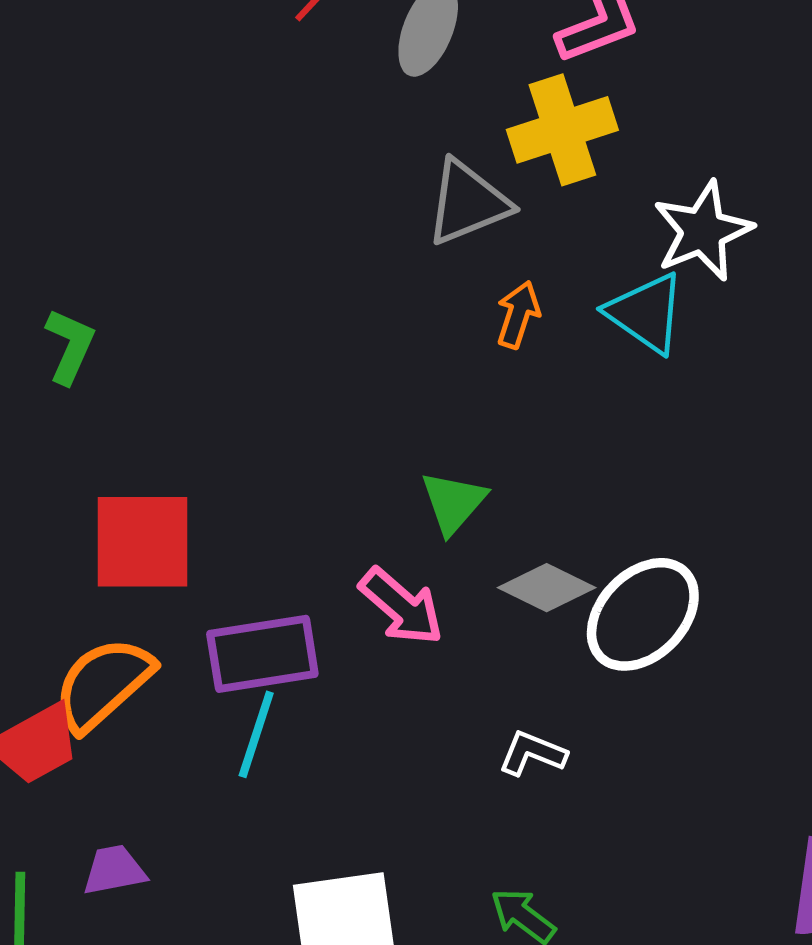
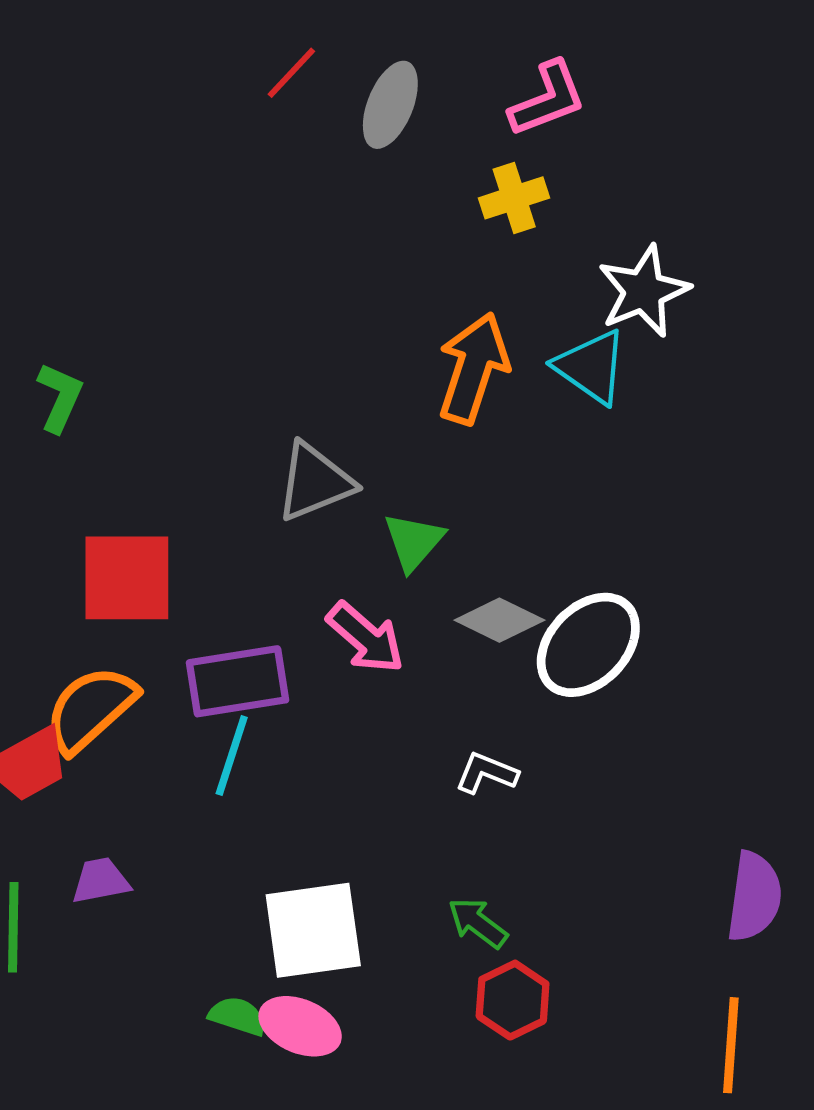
yellow cross: (562, 130) -> (514, 198), size x0.7
gray triangle: (468, 203) -> (315, 482), moved
orange arrow: (518, 315) -> (473, 368), size x1.8

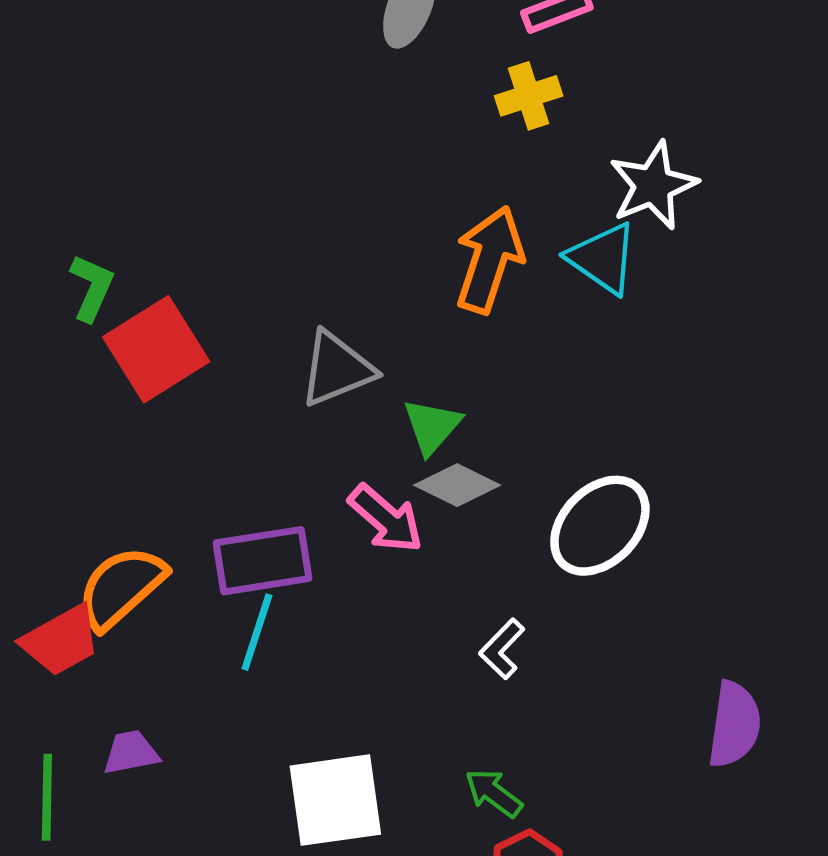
red square: (127, 578) -> (156, 349), moved, turned -32
gray diamond: (499, 620) -> (457, 485), moved
white L-shape: (486, 773) -> (502, 649), turned -68
purple semicircle: (754, 897) -> (734, 724), moved

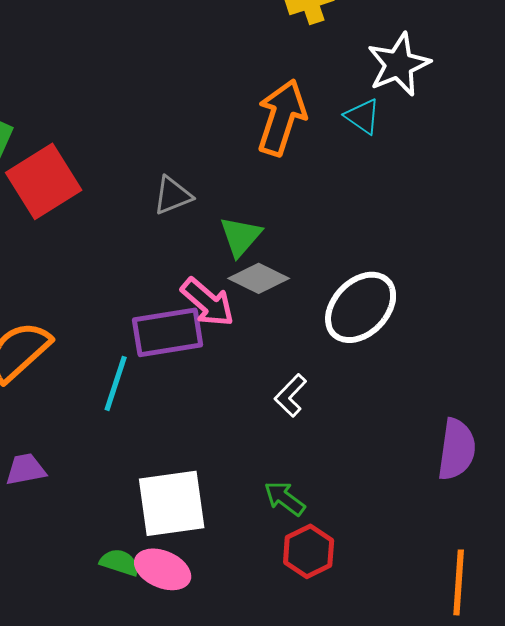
cyan triangle: (603, 258) -> (363, 116), size x0.7
gray triangle: (337, 369) -> (173, 195), size x0.7
purple rectangle: (263, 561) -> (168, 332), moved

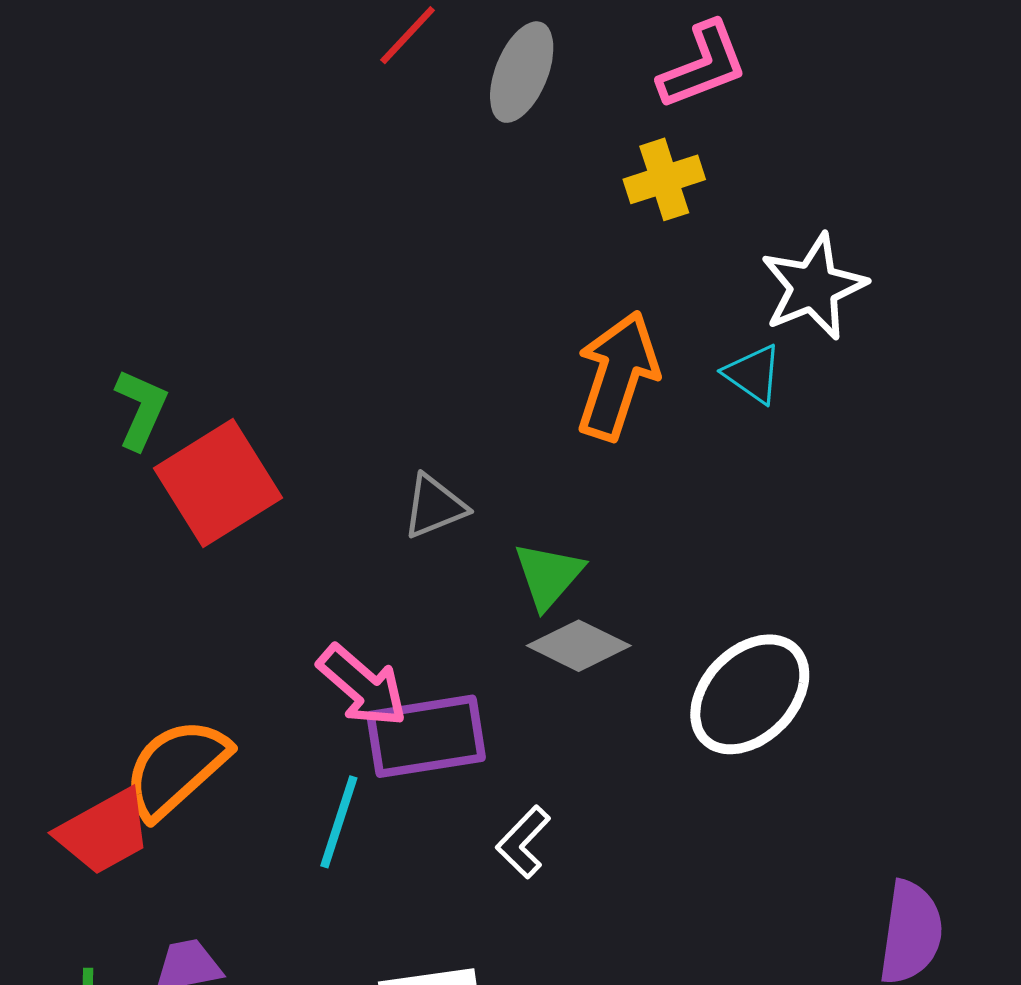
pink arrow: (208, 302) -> (362, 686), moved
white L-shape: (291, 395) -> (523, 842), moved

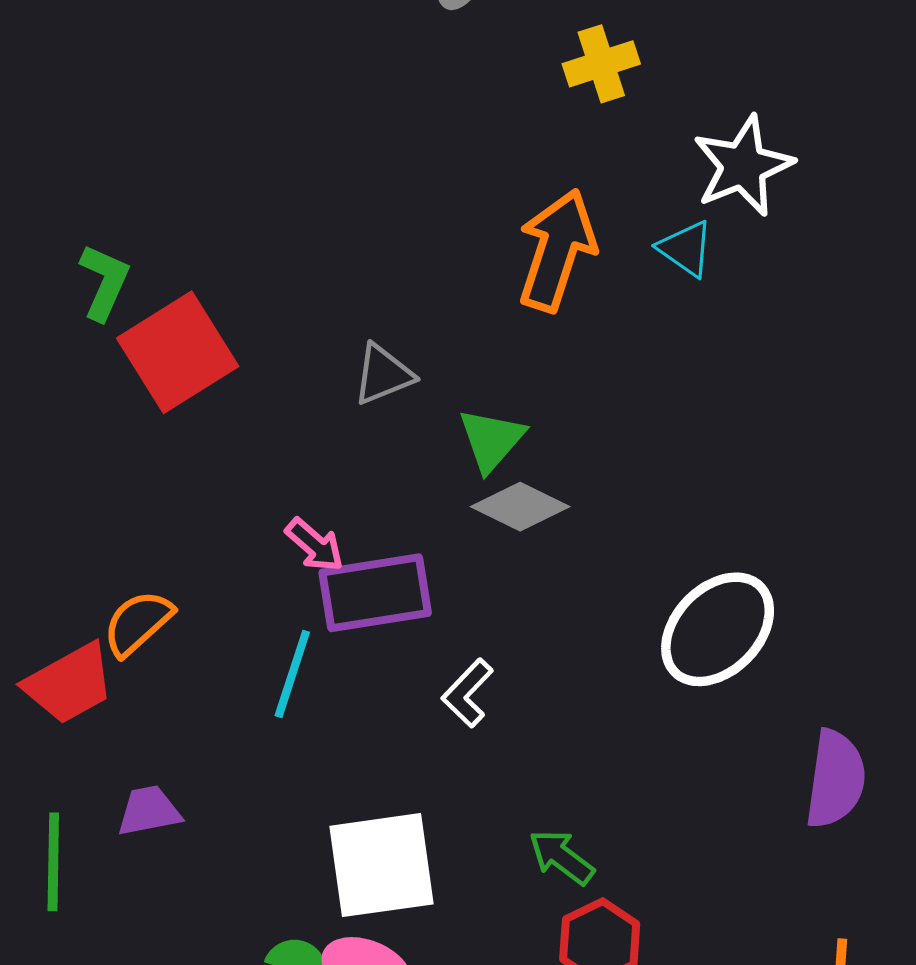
pink arrow: (362, 686) -> (315, 545), size x0.7
white ellipse: (750, 694) -> (718, 629), moved
orange semicircle: (176, 768) -> (138, 623), size x0.7

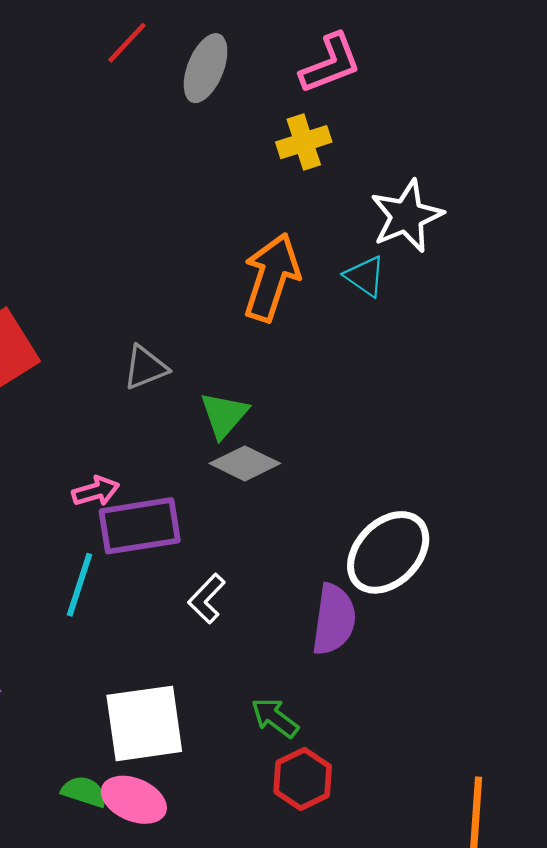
pink arrow: (315, 545) -> (96, 491), turned -57
purple semicircle: (835, 779) -> (334, 619), moved

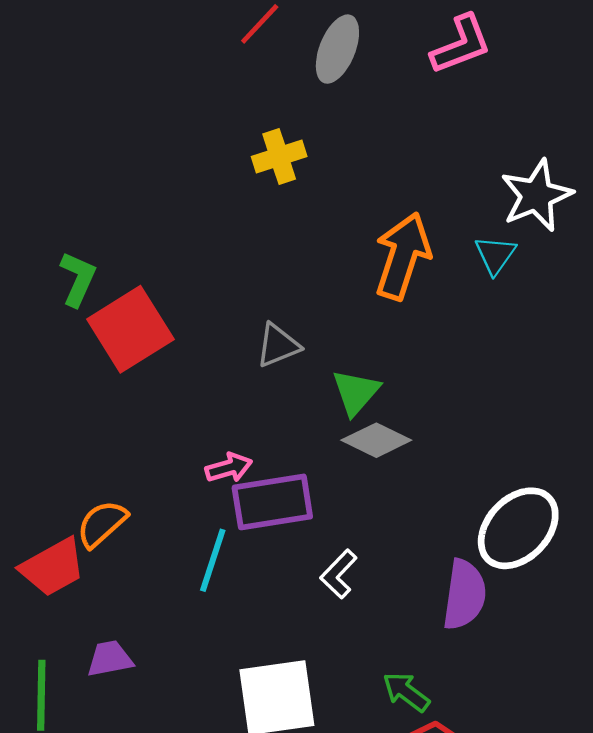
yellow cross: (304, 142) -> (279, 157), moved
cyan triangle: (365, 276) -> (495, 255), turned 30

